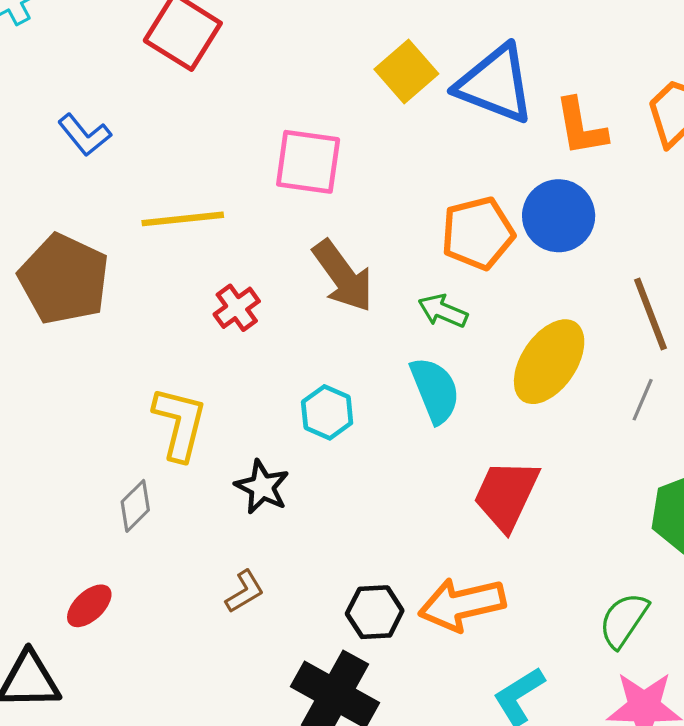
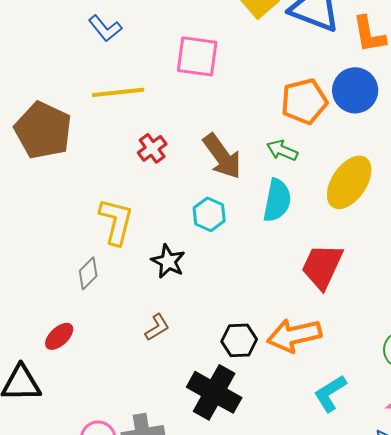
blue L-shape: (84, 135) -> (105, 28), moved
brown arrow: (343, 276) -> (222, 156), moved
cyan semicircle: (435, 390) -> (277, 200), turned 33

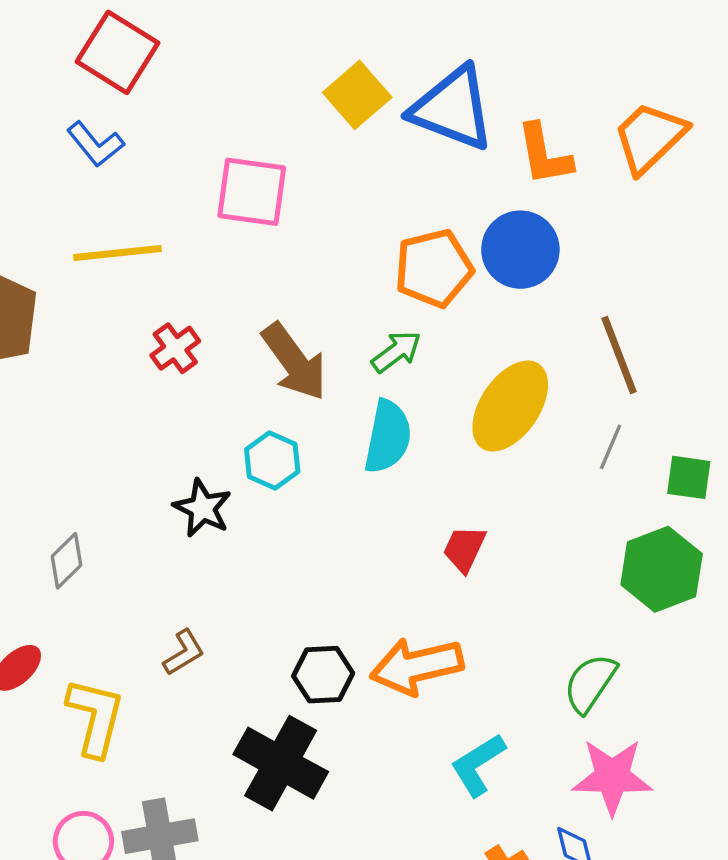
green arrow: (282, 150) -> (396, 352), turned 120
yellow L-shape: (116, 221) -> (95, 717), moved
black star: (168, 261) -> (202, 508), moved
red trapezoid: (322, 266) -> (464, 549), size x0.6

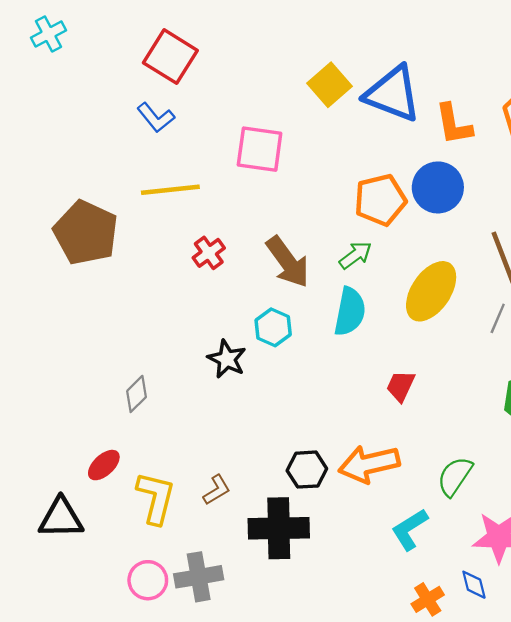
brown L-shape: (184, 653) -> (217, 490), moved
green semicircle: (590, 683) -> (455, 476), moved
black cross: (281, 763) -> (279, 528), turned -30

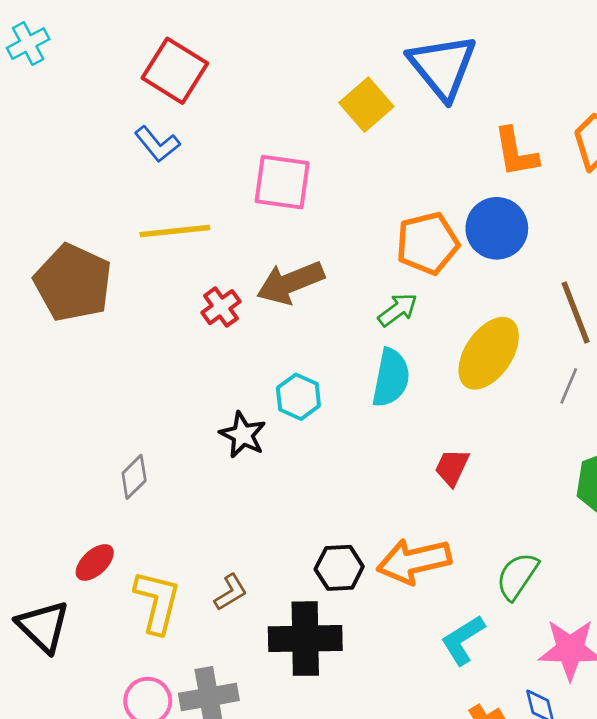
blue triangle: (393, 94) -> (442, 67), moved, turned 30
brown arrow: (288, 262) -> (290, 283), moved, turned 104
black triangle: (61, 518) -> (43, 626), turned 45

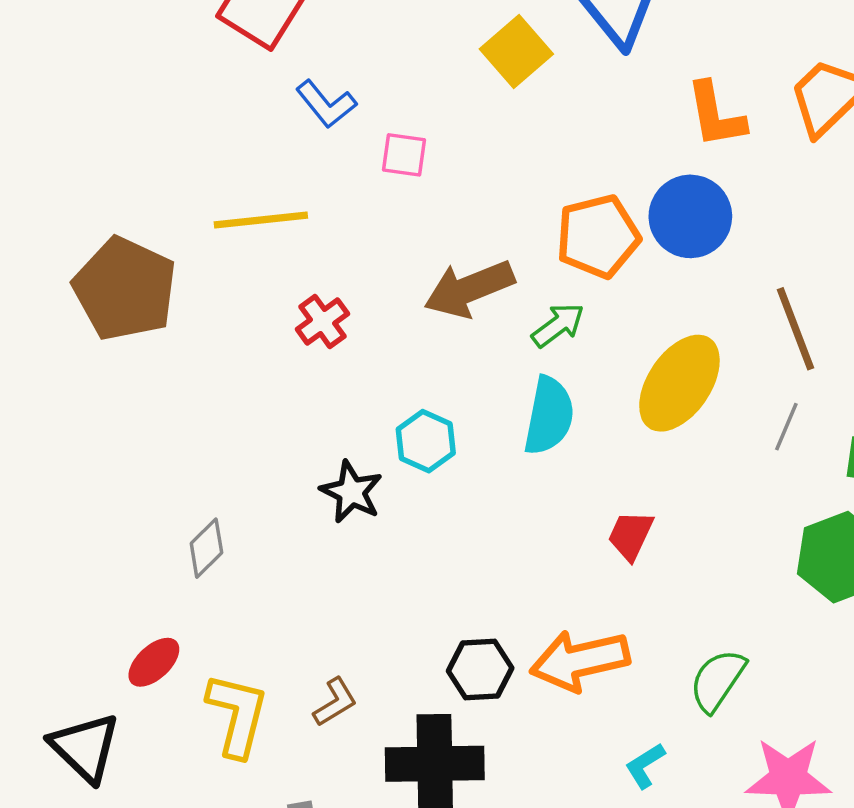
blue L-shape: (157, 144) -> (326, 104), moved
pink square: (282, 182) -> (404, 155), size x0.6
brown arrow: (290, 283) -> (469, 289), moved
cyan L-shape: (463, 640) -> (645, 766), size x0.7

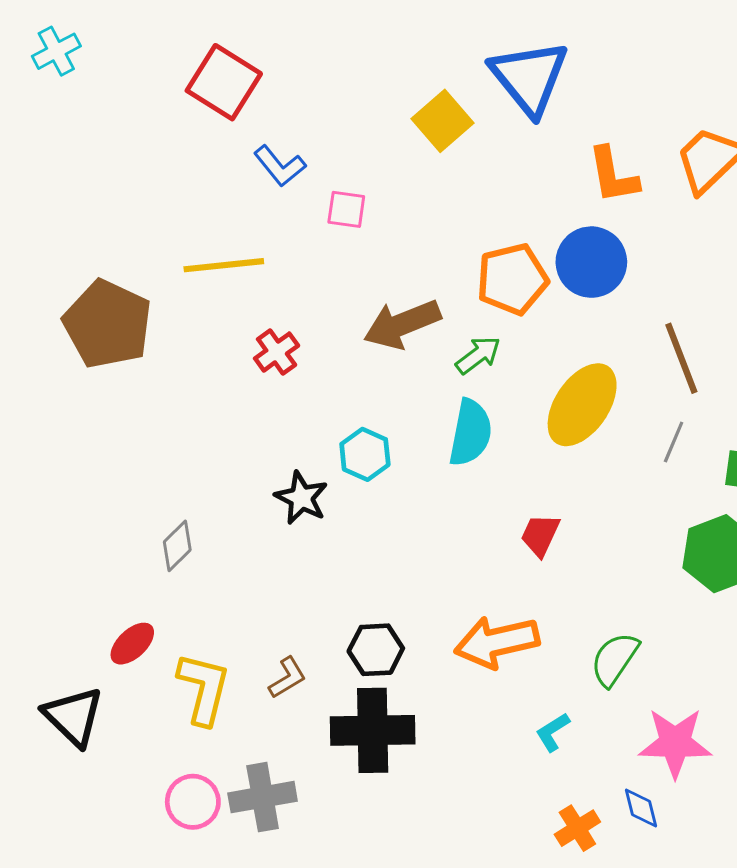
black hexagon: (480, 669) -> (376, 650), moved

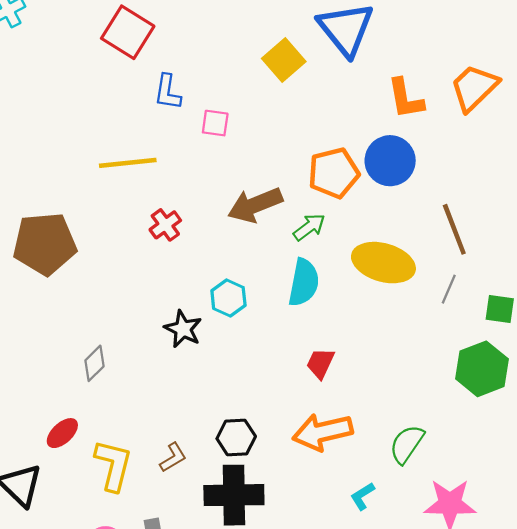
blue L-shape: (280, 166) -> (168, 92), turned 48
brown pentagon: (108, 324) -> (45, 244), moved, turned -30
yellow ellipse: (582, 405) -> (383, 263), turned 72
red trapezoid: (540, 535) -> (320, 363), moved

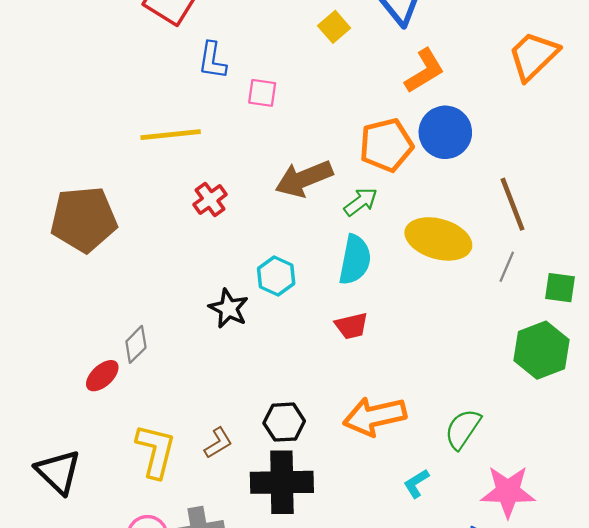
yellow square: (284, 60) -> (334, 27), size x0.7
orange L-shape: (406, 99) -> (424, 71), moved, turned -111
red trapezoid: (320, 363) -> (351, 326), moved, turned -128
red ellipse: (62, 433) -> (102, 376), moved

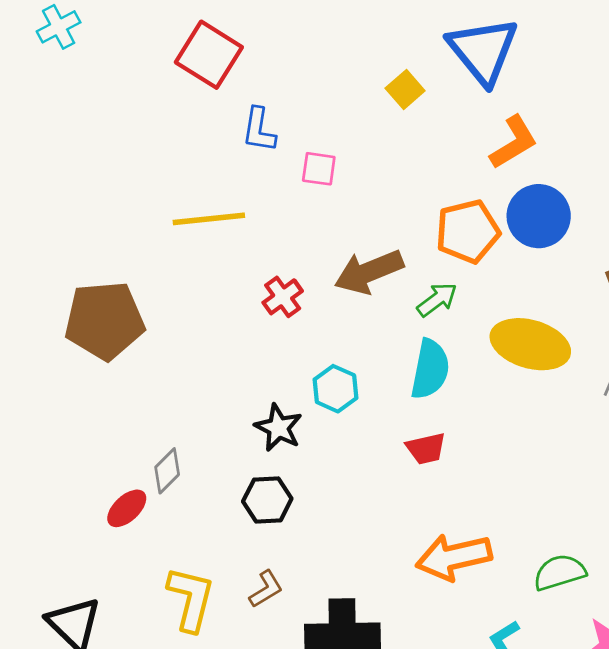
red cross: (210, 200) -> (283, 297), moved
black hexagon: (284, 422) -> (267, 500), moved
green semicircle: (463, 429) -> (560, 572), turned 39

